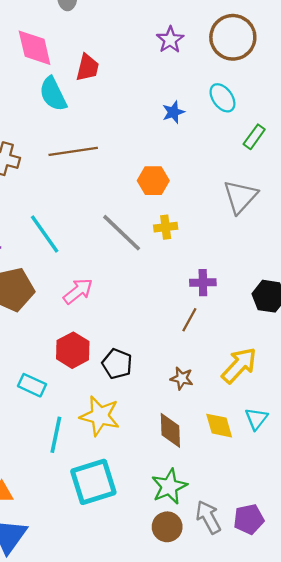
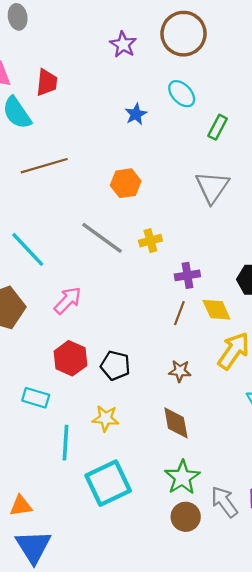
yellow cross: (166, 227) -> (150, 241), moved
yellow star: (100, 416) -> (106, 418), size x0.7
yellow diamond: (219, 426) -> (216, 310), moved

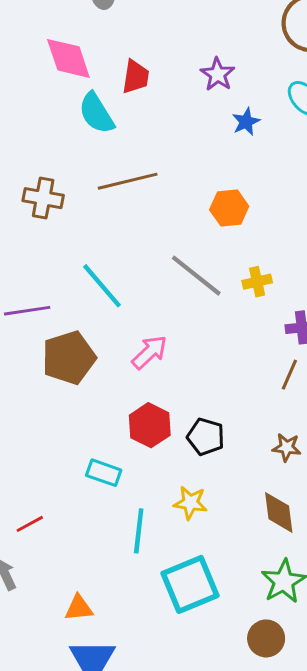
purple star: (123, 44) -> (218, 74), moved
brown circle: (186, 517) -> (266, 638), moved

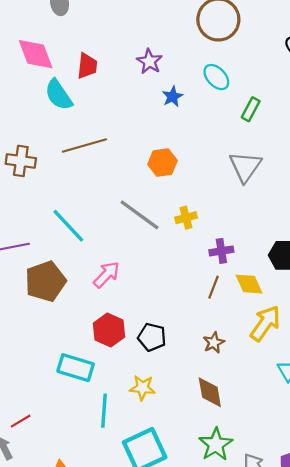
brown star: (287, 447) -> (214, 343), turned -30
cyan rectangle: (104, 473) -> (76, 368), size x1.4
red line: (30, 524) -> (21, 421), moved

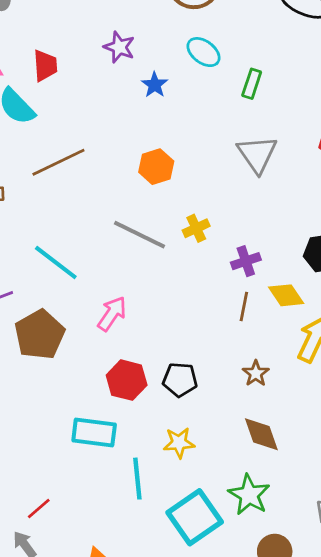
green star: (216, 444) -> (249, 495), moved

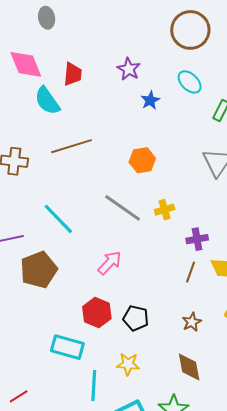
pink arrow: (112, 314) -> (110, 263), moved

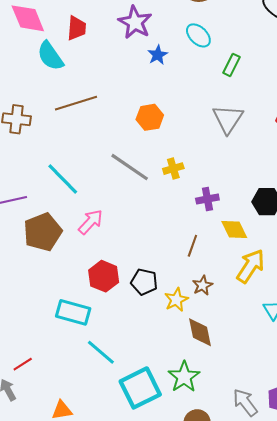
purple star: (129, 69) -> (135, 22), size x1.4
pink arrow: (110, 263) -> (91, 222), moved
brown line: (191, 272) -> (192, 246), moved
yellow star: (128, 364) -> (176, 300), moved, turned -30
cyan line: (94, 386) -> (101, 352), turned -52

